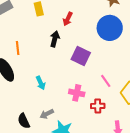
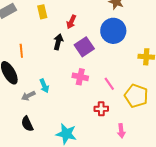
purple square: (81, 56) -> (84, 47), moved, turned 30
pink cross: (77, 93) -> (80, 77), moved
gray arrow: (47, 114) -> (28, 96), moved

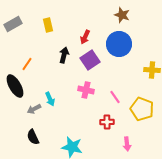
red arrow: (71, 22) -> (85, 37), moved
orange line: (21, 51) -> (27, 64), turned 40

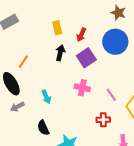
yellow rectangle: (48, 25) -> (57, 28), moved
gray arrow: (34, 109) -> (17, 107), moved
black semicircle: (33, 137) -> (43, 128), moved

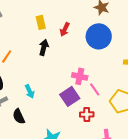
purple square: (86, 58) -> (70, 96), moved
pink cross: (82, 88) -> (80, 76), moved
black semicircle: (43, 128) -> (19, 116), moved

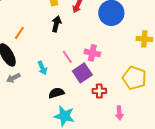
pink line: (95, 89) -> (67, 57), moved
black semicircle: (19, 116) -> (56, 93), moved, turned 98

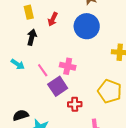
cyan arrow: (42, 68) -> (18, 64), moved, turned -32
black semicircle: (56, 93) -> (21, 115), moved

